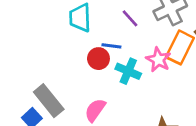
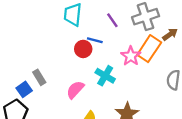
cyan cross: (128, 71) -> (105, 76), moved
gray rectangle: (49, 101) -> (39, 77), size x0.6

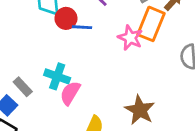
red circle: (83, 49) -> (66, 18), moved
cyan cross: (105, 76) -> (57, 76), moved

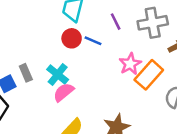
red circle: (66, 18) -> (72, 38), moved
orange rectangle: (151, 24) -> (149, 75), moved

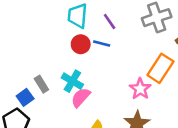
purple line: (116, 22) -> (110, 21), moved
pink star: (130, 64) -> (140, 89), moved

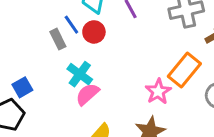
blue line: (102, 44) -> (71, 25), moved, turned 35
gray rectangle: (41, 84) -> (58, 39), moved

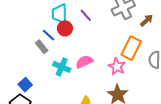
red circle: (94, 32) -> (65, 28), moved
pink semicircle: (87, 94) -> (84, 62), moved, turned 30

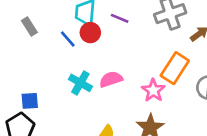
purple line: (86, 15) -> (120, 18), turned -32
gray rectangle: (42, 47) -> (29, 27), moved
blue square: (25, 85) -> (30, 101), turned 32

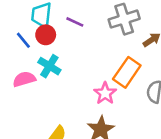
pink semicircle: (111, 79) -> (24, 79), moved
cyan cross: (80, 83) -> (49, 66), moved

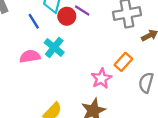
red circle: (46, 35) -> (67, 16), moved
orange rectangle: (127, 72) -> (123, 62), size x0.7

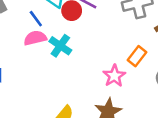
pink semicircle: (30, 56) -> (35, 38), moved

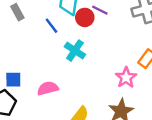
pink semicircle: (35, 38) -> (48, 88), moved

